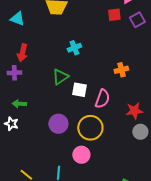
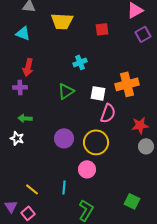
red square: (114, 15) -> (102, 29), moved
orange cross: (121, 70) -> (127, 84), size x1.6
white square: (79, 90) -> (98, 93), moved

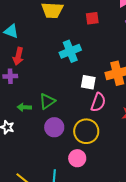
cyan triangle: (23, 33) -> (11, 31), moved
cyan cross: (80, 62) -> (70, 51), size x1.5
green triangle: (66, 91) -> (47, 101), moved
green arrow: (25, 118) -> (24, 107), moved

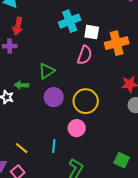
white square: (88, 82) -> (92, 32), moved
pink semicircle: (98, 102) -> (85, 55), moved
green arrow: (24, 107) -> (22, 85), moved

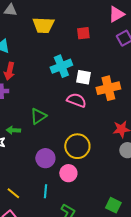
pink semicircle: (85, 55) -> (76, 100), turned -90
purple circle: (54, 97) -> (45, 158), moved

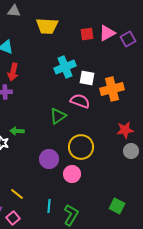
pink triangle: (116, 14) -> (107, 33), moved
green triangle: (38, 116) -> (58, 116), moved
cyan line: (45, 191) -> (49, 206), moved

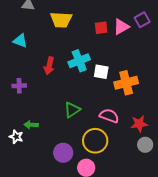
purple square: (128, 39) -> (142, 20), moved
red arrow: (13, 72) -> (49, 66), moved
pink semicircle: (80, 101) -> (109, 116), moved

